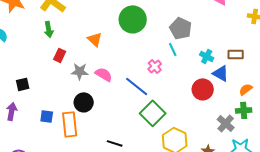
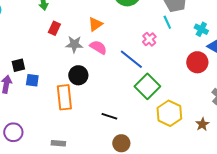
orange triangle: (95, 39) -> (95, 24), moved, turned 42
black square: (23, 84) -> (18, 65), moved
blue square: (47, 116) -> (32, 80), moved

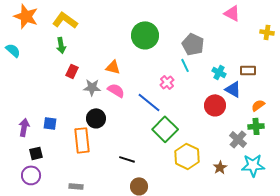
orange triangle: (95, 24) -> (113, 67), turned 49
black square: (18, 65) -> (36, 153), moved

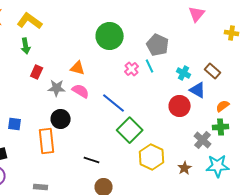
pink triangle: (232, 13) -> (197, 14), turned 42
brown rectangle: (248, 70) -> (213, 71), turned 42
pink cross: (167, 82) -> (132, 69), moved

